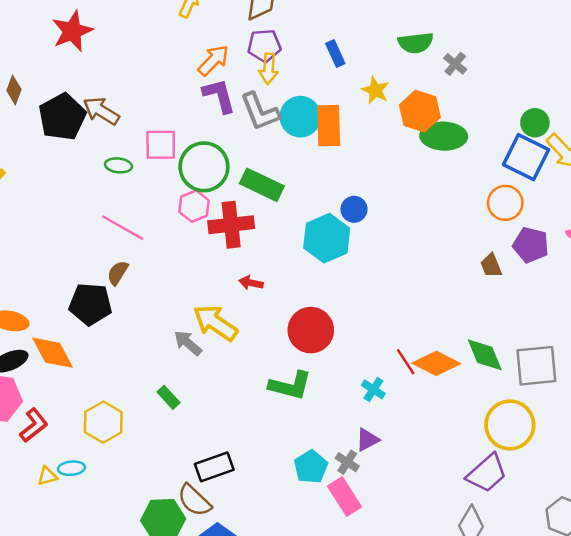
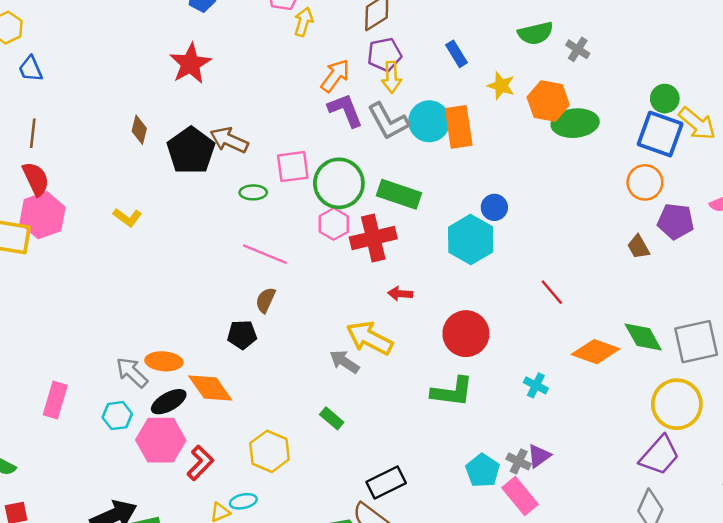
black pentagon: (90, 304) -> (242, 335), size x0.7
red line: (406, 362) -> (552, 292), moved
purple triangle: (367, 440) -> (539, 456), moved

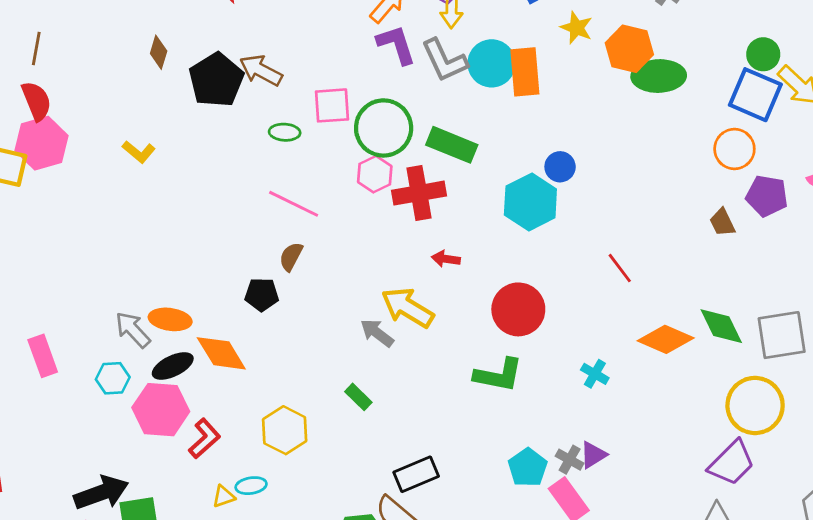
pink rectangle: (55, 400) -> (43, 356), turned -40

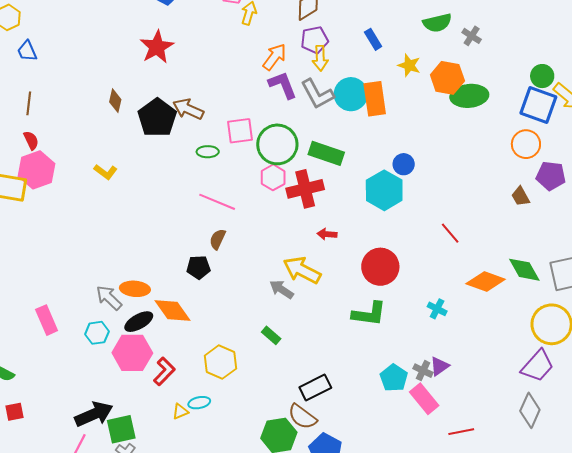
red semicircle: (36, 101) -> (31, 140), size x0.7

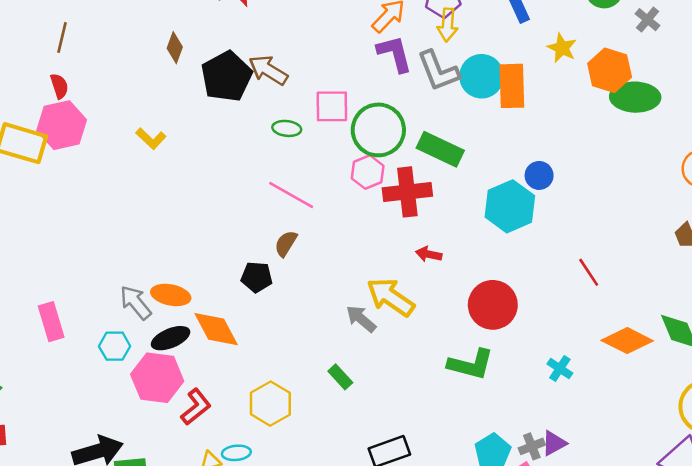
gray cross: (423, 371) -> (532, 446), turned 36

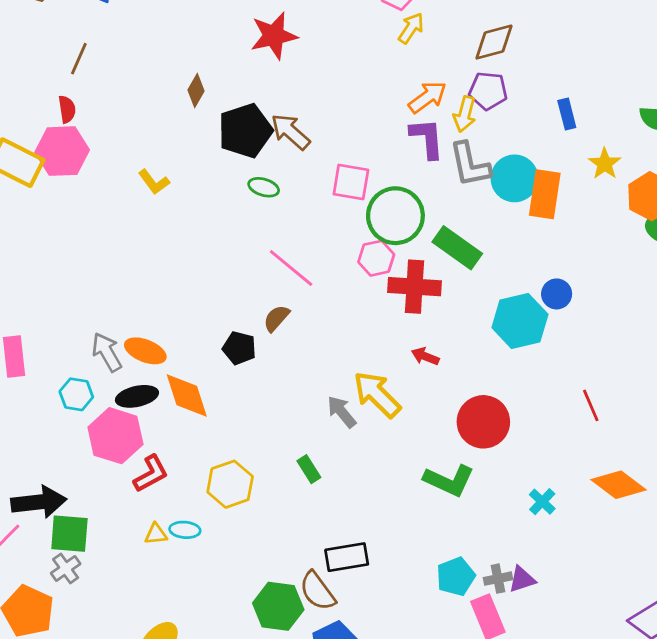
yellow arrow: (448, 25) -> (465, 114), moved
green ellipse: (287, 128) -> (264, 187), moved

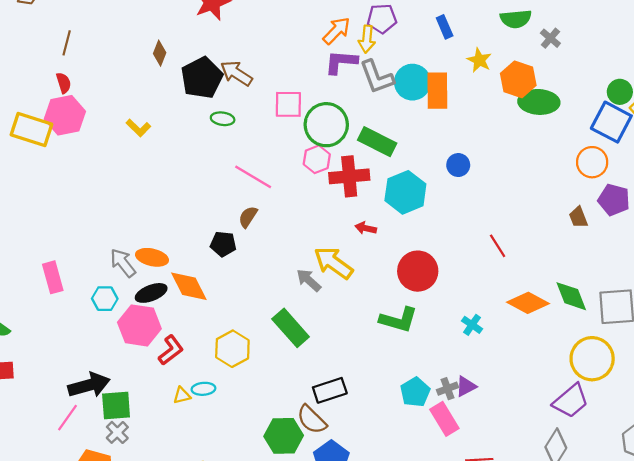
purple L-shape: (427, 138) -> (341, 62), turned -72
cyan hexagon: (520, 321) -> (405, 192), moved
green rectangle: (309, 469) -> (291, 328), size x1.8

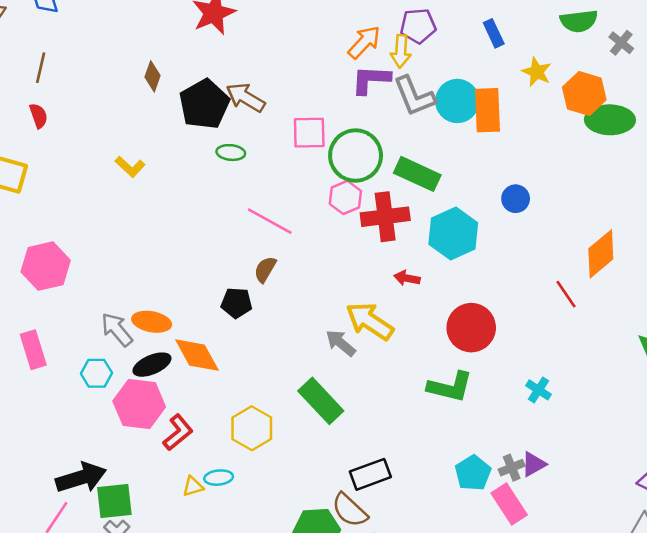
pink hexagon: (65, 115) -> (46, 266), moved
orange diamond: (528, 303) -> (601, 254), moved, turned -66

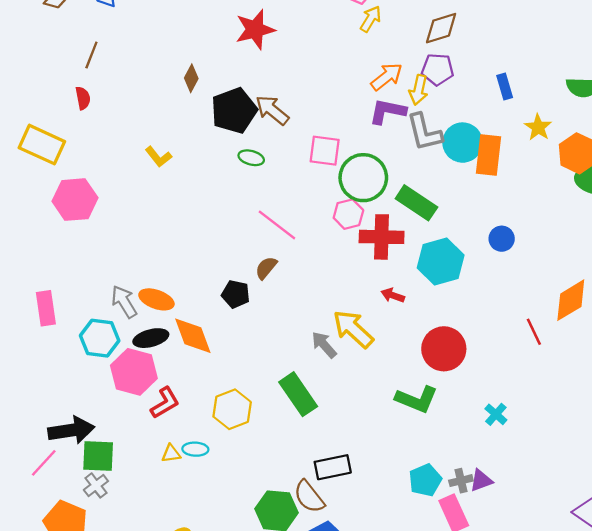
pink hexagon: (46, 266) -> (75, 200), moved
cyan hexagon: (96, 373) -> (100, 338), size x1.4

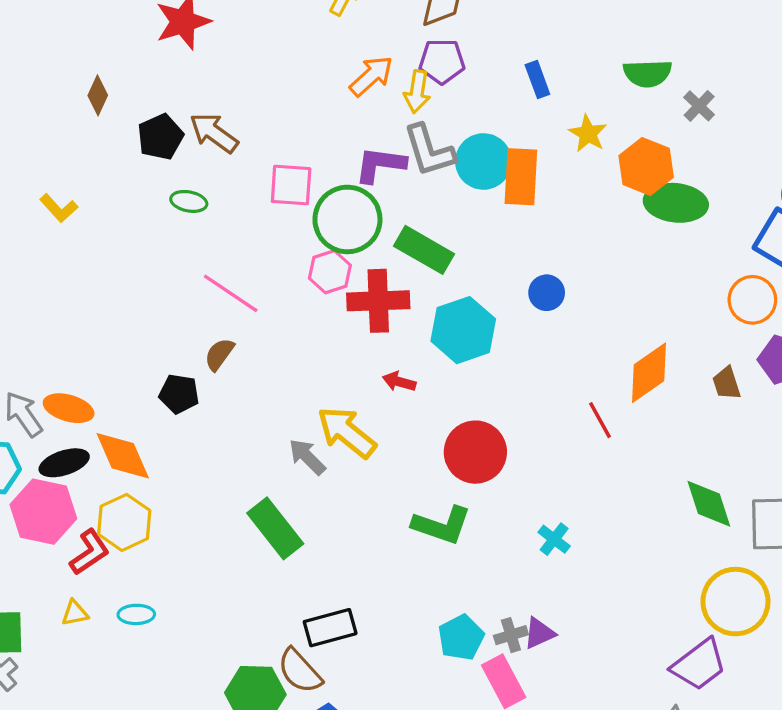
black pentagon: (234, 111) -> (160, 137), size x0.7
purple L-shape: (388, 111) -> (380, 165), moved
yellow hexagon: (232, 409) -> (124, 522), moved
yellow triangle: (171, 454) -> (75, 613), moved

